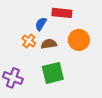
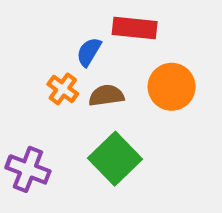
green square: (53, 73) -> (115, 159), turned -30

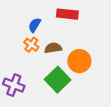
blue semicircle: (89, 52) -> (35, 25), moved
orange circle: (172, 87) -> (79, 61), moved

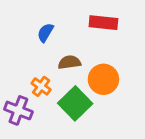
red rectangle: (67, 14) -> (103, 23), moved
orange cross: (31, 45) -> (41, 86), moved

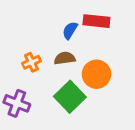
blue semicircle: (45, 33) -> (70, 30), moved
orange cross: (41, 86) -> (31, 62), moved, turned 30

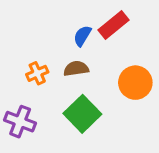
red rectangle: (96, 21) -> (114, 25), turned -45
orange circle: (96, 74) -> (135, 83), moved

